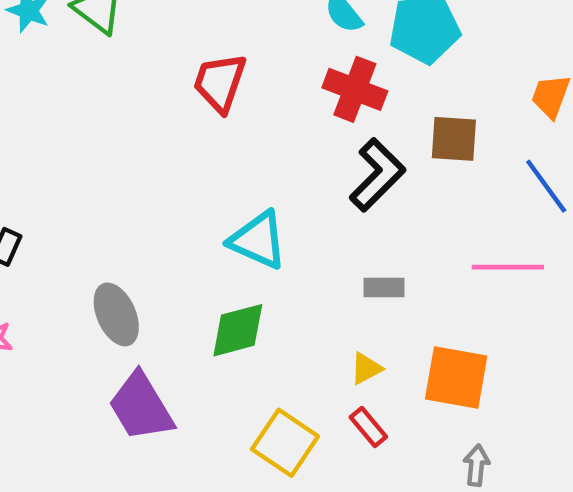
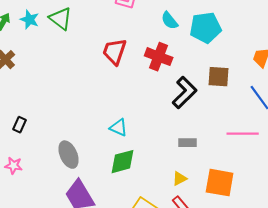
red cross: (355, 89) -> (159, 57), moved
cyan triangle: (258, 240) -> (119, 128), moved, size x0.7

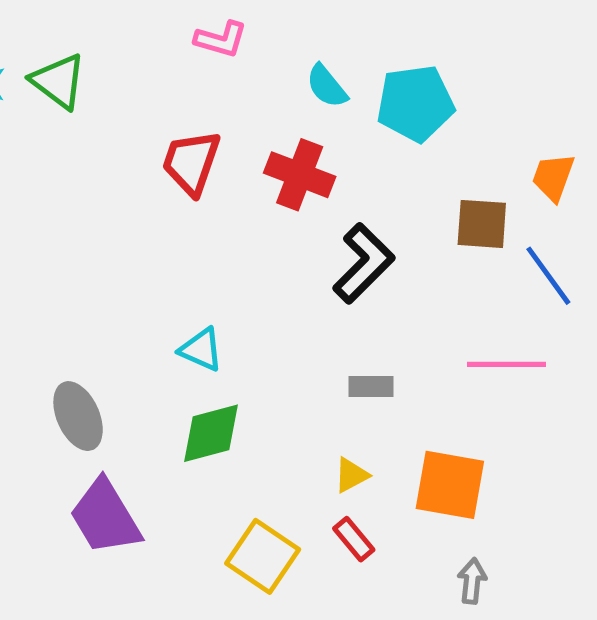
brown square: (219, 77) -> (482, 224), moved

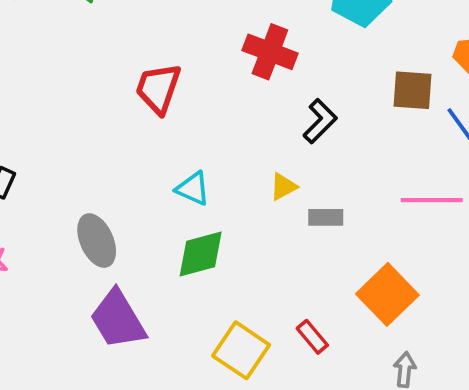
red trapezoid: (191, 162) -> (158, 88), moved
black L-shape: (364, 263) -> (320, 121), size x0.7
yellow triangle: (351, 475) -> (283, 187), moved
orange square: (450, 485) -> (387, 294), turned 36

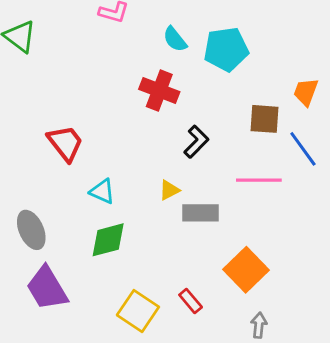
red trapezoid: (158, 88) -> (65, 143), moved, turned 123
pink line: (432, 200) -> (259, 180), moved
gray rectangle: (326, 217) -> (201, 213), size x1.4

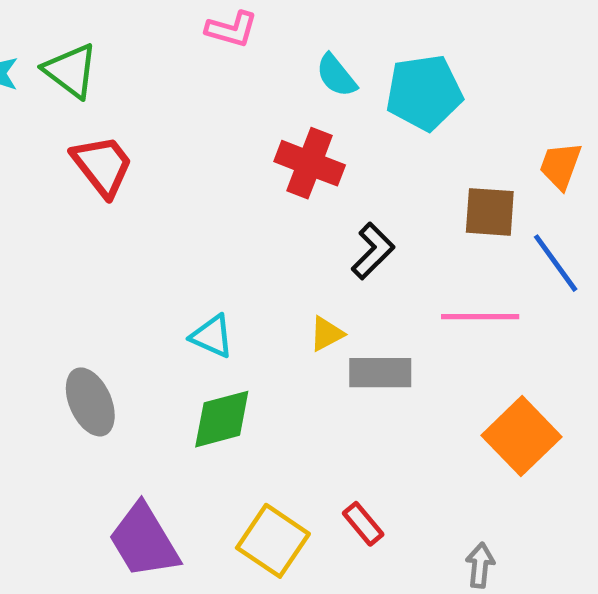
red trapezoid: (65, 143) -> (102, 166), moved
orange square: (246, 270) -> (521, 436), moved
purple trapezoid: (47, 288) -> (144, 541), moved

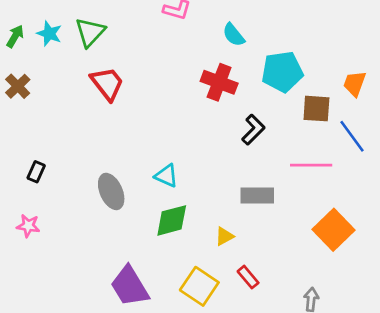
green triangle: (71, 71) -> (90, 32), turned 36
cyan pentagon: (424, 93) -> (282, 72), moved
yellow triangle: (327, 334) -> (224, 236), moved
gray ellipse: (90, 402) -> (111, 191), moved

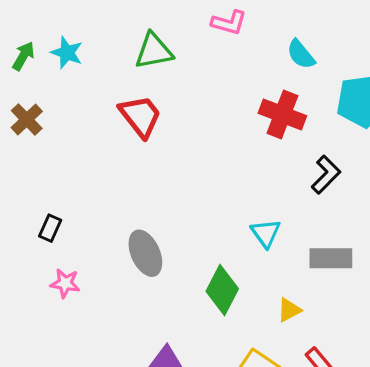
green triangle: (90, 32) -> (154, 51), moved, turned 36
cyan triangle: (166, 176) -> (266, 233), moved, turned 30
green diamond: (172, 220) -> (222, 290), turned -48
pink star: (28, 226) -> (65, 283), moved

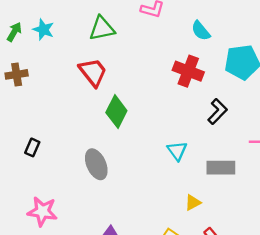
brown cross: (27, 120) -> (17, 74), turned 35
pink star: (65, 283) -> (42, 211), moved, size x1.5
green diamond: (222, 290) -> (116, 112), moved

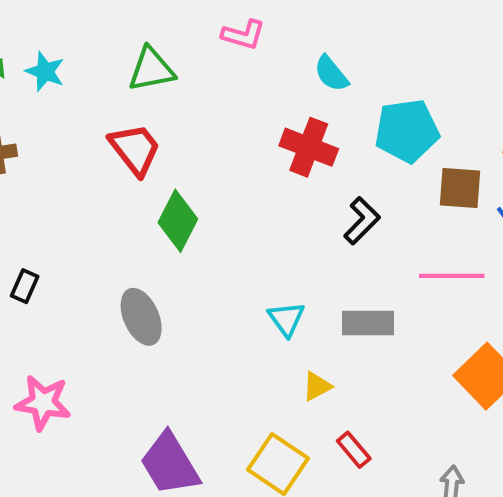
cyan triangle: (177, 151) -> (286, 319), moved

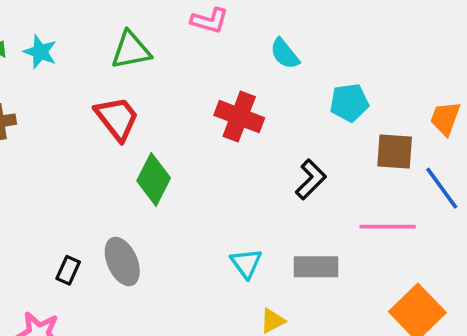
cyan pentagon: (407, 131) -> (349, 103), size x0.7
red cross: (309, 147) -> (239, 117), moved
black rectangle: (25, 286) -> (68, 270), moved

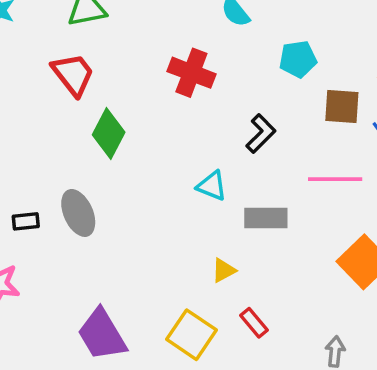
cyan triangle: (246, 263) -> (212, 186), moved, turned -32
black rectangle: (68, 270) -> (26, 221), turned 60

